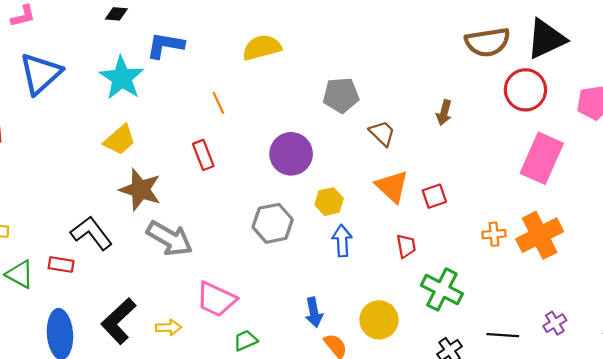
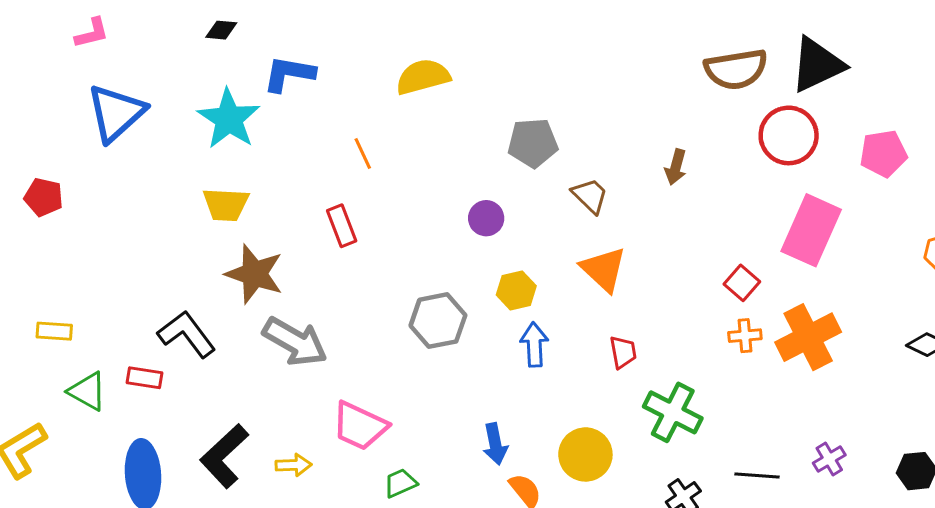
yellow trapezoid: (120, 140) -> (226, 205), turned 44
purple circle: (291, 154) -> (486, 218), moved, size x0.6
red square: (434, 196) -> (742, 283), moved, turned -30

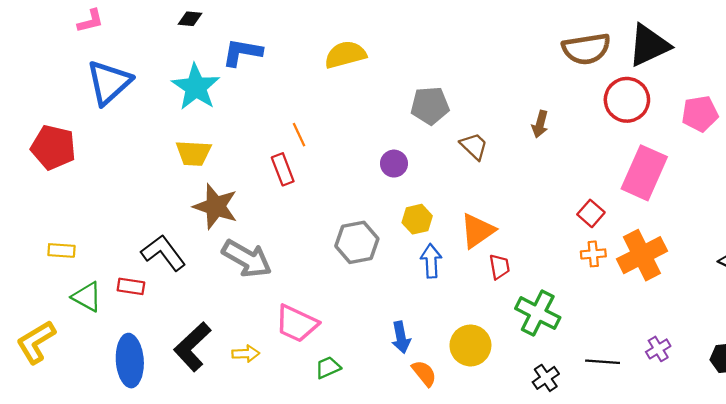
orange line: (363, 154) -> (299, 135), moved
red pentagon: (44, 197) -> (53, 147), size x1.5
orange triangle: (604, 269) -> (477, 231), moved, turned 42

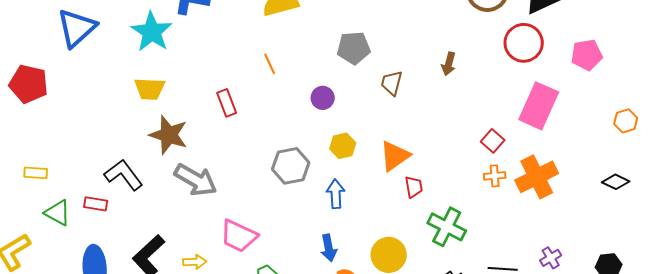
orange line: (299, 135) -> (270, 64), moved
brown trapezoid: (474, 146) -> (392, 83), turned -120
blue arrow: (431, 261) -> (336, 194), moved

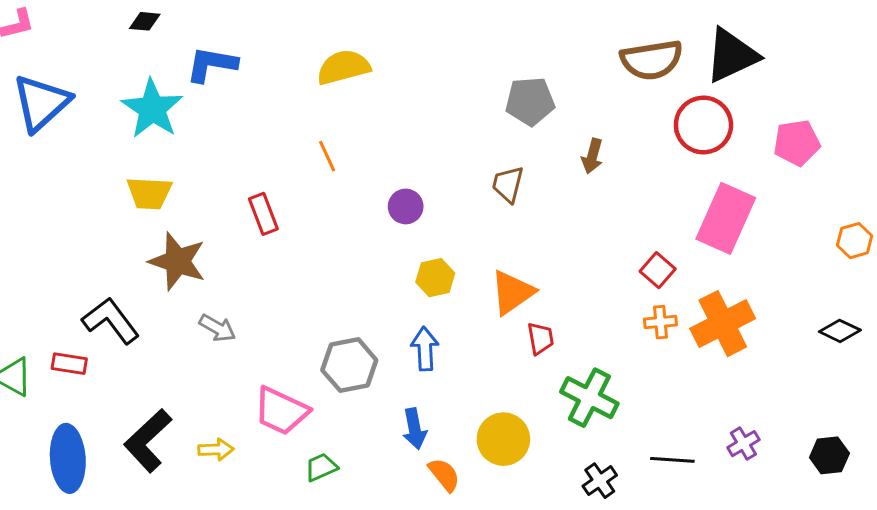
gray pentagon: (354, 48) -> (530, 101), moved
gray hexagon: (291, 166) -> (349, 365), moved
gray arrow: (196, 180) -> (217, 328), size x0.6

